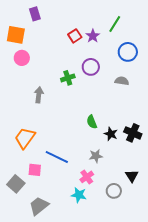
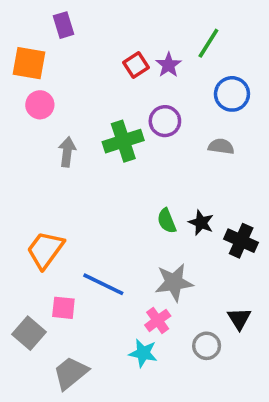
green cross: (68, 78) -> (123, 141), size x1.5
gray arrow: (39, 95) -> (67, 152), moved
black star: (111, 134) -> (201, 223), moved
gray star: (96, 156) -> (174, 282), size x1.5

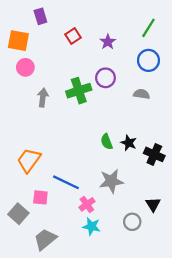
green line: (208, 43) -> (148, 28), moved
red square: (136, 65) -> (73, 36), moved
pink cross: (158, 320) -> (87, 204), moved

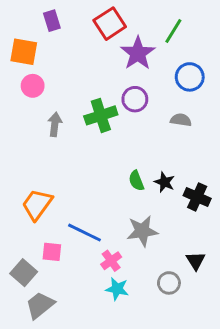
green line: (148, 28) -> (173, 31), moved
red square: (73, 36) -> (110, 24), moved, size x1.5
purple star: (108, 42) -> (138, 53), size x1.6
gray trapezoid: (45, 239) -> (40, 305), moved

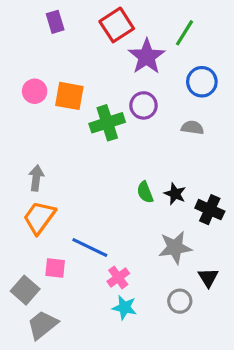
orange square: (24, 52) -> (69, 96), moved
gray arrow: (55, 124) -> (36, 178), moved
gray star: (142, 231) -> (175, 247), moved

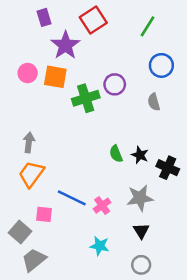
purple star: (147, 57) -> (65, 45), moved
gray semicircle: (192, 128) -> (154, 102), turned -114
pink cross: (118, 277) -> (102, 206), moved
black triangle: (208, 277) -> (141, 231), moved
gray circle: (180, 301) -> (141, 265), moved

